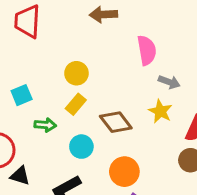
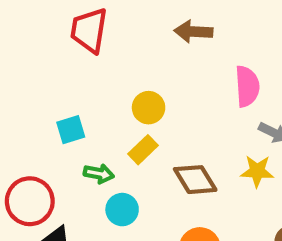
yellow star: (160, 111) -> (257, 171), turned -30
cyan circle: (81, 147) -> (122, 210), moved

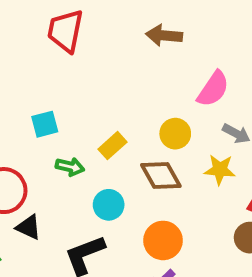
pink semicircle: (247, 86) -> (213, 89), turned 36
yellow circle: (149, 108) -> (175, 134), moved
cyan circle: (122, 210) -> (109, 205), moved

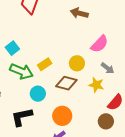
cyan square: (45, 124) -> (12, 48), turned -32
green arrow: (70, 167) -> (21, 71), size x1.6
brown diamond: (161, 175) -> (66, 83), turned -55

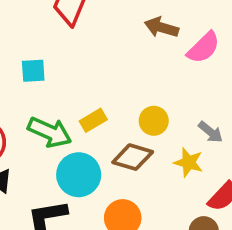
pink semicircle: (100, 44) -> (204, 48), moved
cyan square: (12, 48) -> (33, 71), moved, turned 32
cyan circle: (38, 94) -> (79, 175), size x1.5

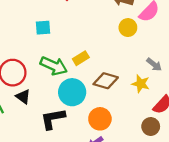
yellow circle: (154, 121) -> (128, 28), moved

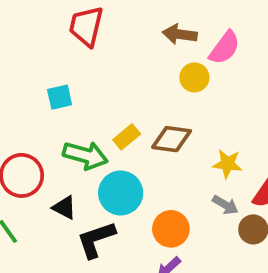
gray arrow: (154, 65) -> (225, 205), moved
brown diamond: (106, 81) -> (172, 139), moved
black triangle: (23, 97) -> (64, 208), moved

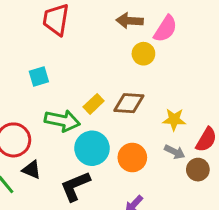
black triangle: (64, 208) -> (31, 170), moved
orange circle: (171, 229) -> (132, 157), moved

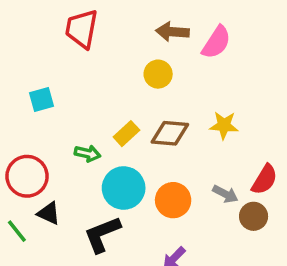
yellow circle: (143, 54) -> (158, 74), moved
cyan square: (39, 76) -> (42, 99), moved
yellow star: (174, 120) -> (224, 125), moved
green arrow: (62, 121) -> (88, 153), size x0.6

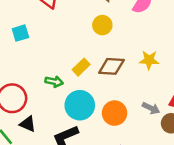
cyan square: (42, 99) -> (20, 33), moved

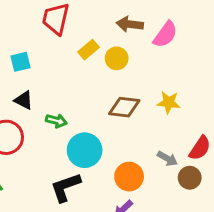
yellow rectangle: (81, 67) -> (88, 50), moved
orange circle: (115, 113) -> (129, 177), moved
black triangle: (28, 124) -> (24, 100), moved

